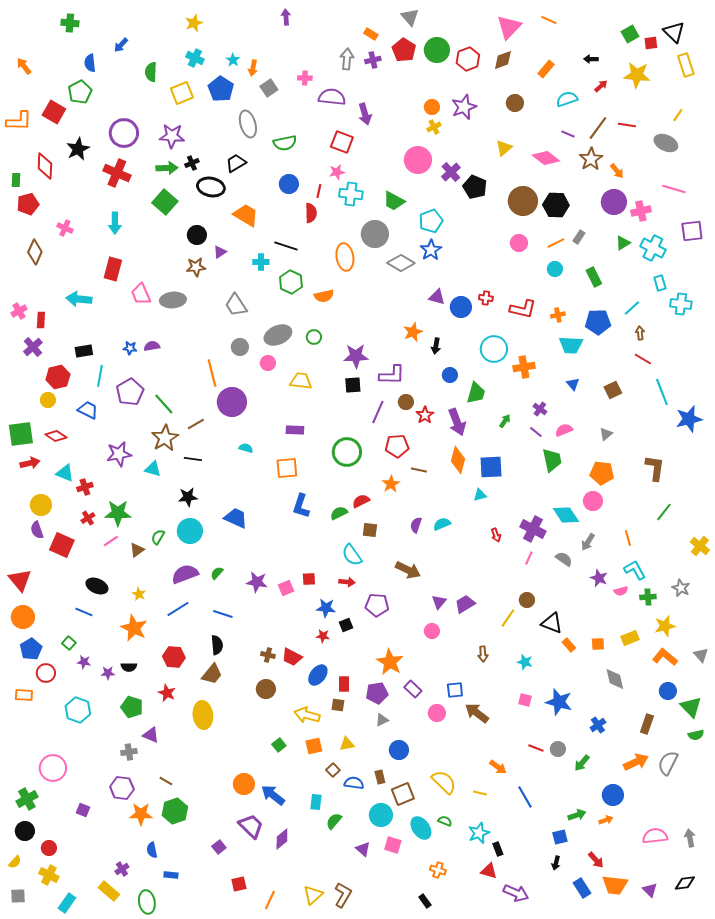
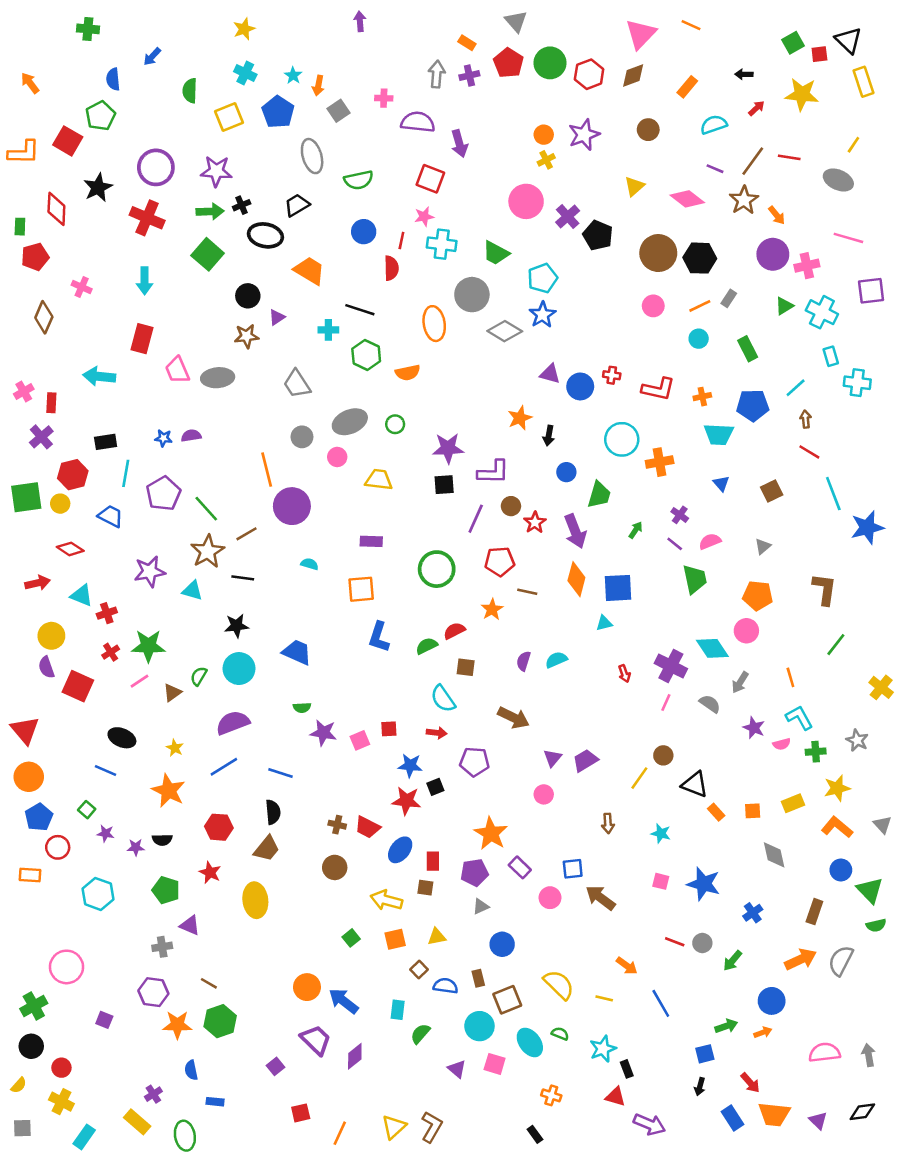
green square: (21, 434) -> (26, 497), moved
green semicircle: (217, 573) -> (302, 708), moved, turned -136
red star: (323, 636) -> (406, 801), size x1.6

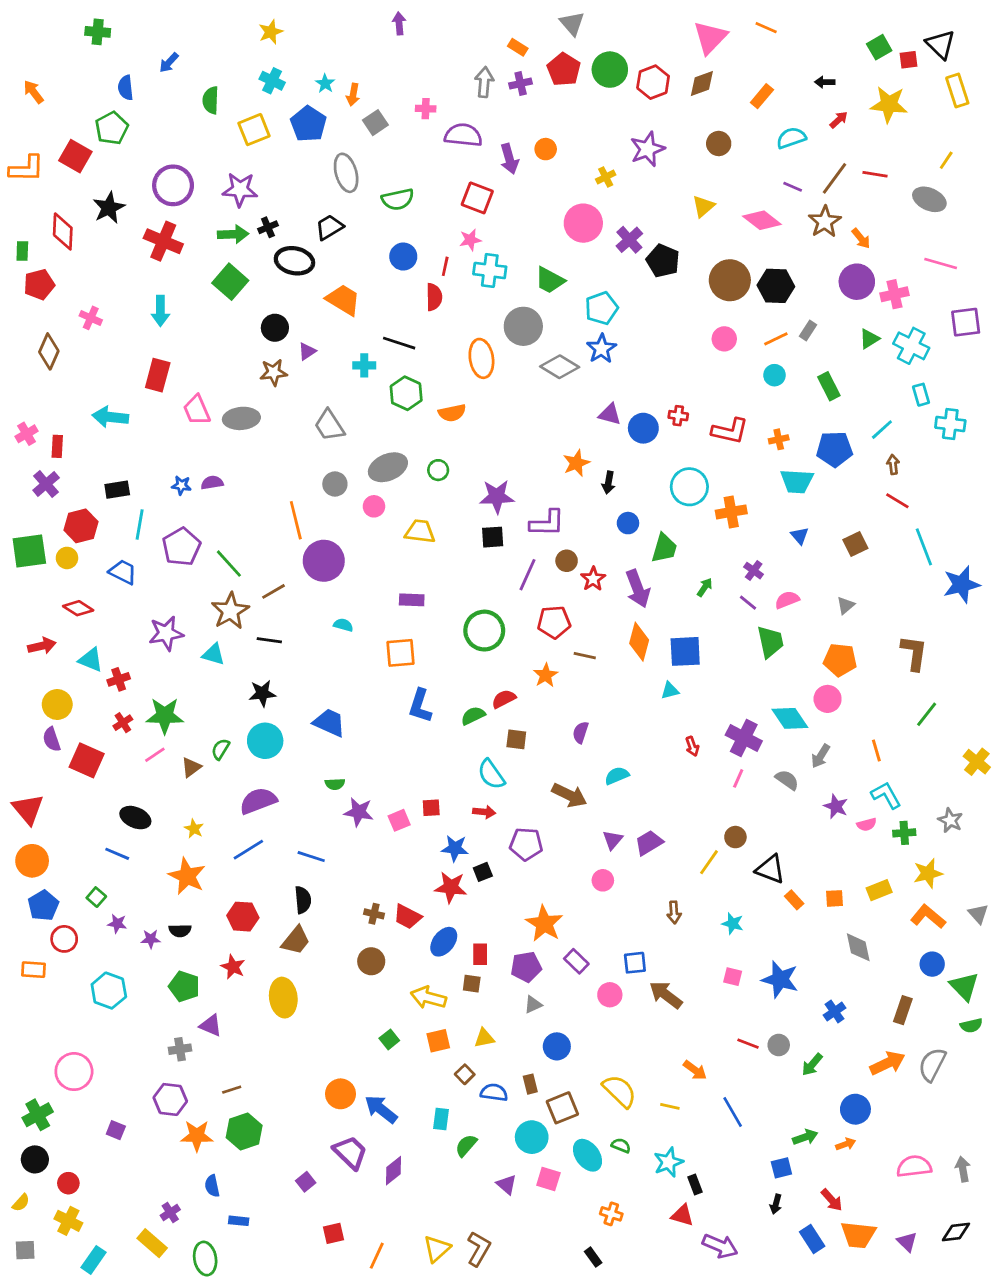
orange circle: (544, 135) -> (546, 149), moved
cyan semicircle: (556, 660) -> (617, 776), moved
brown line: (209, 983) -> (232, 1090), turned -48

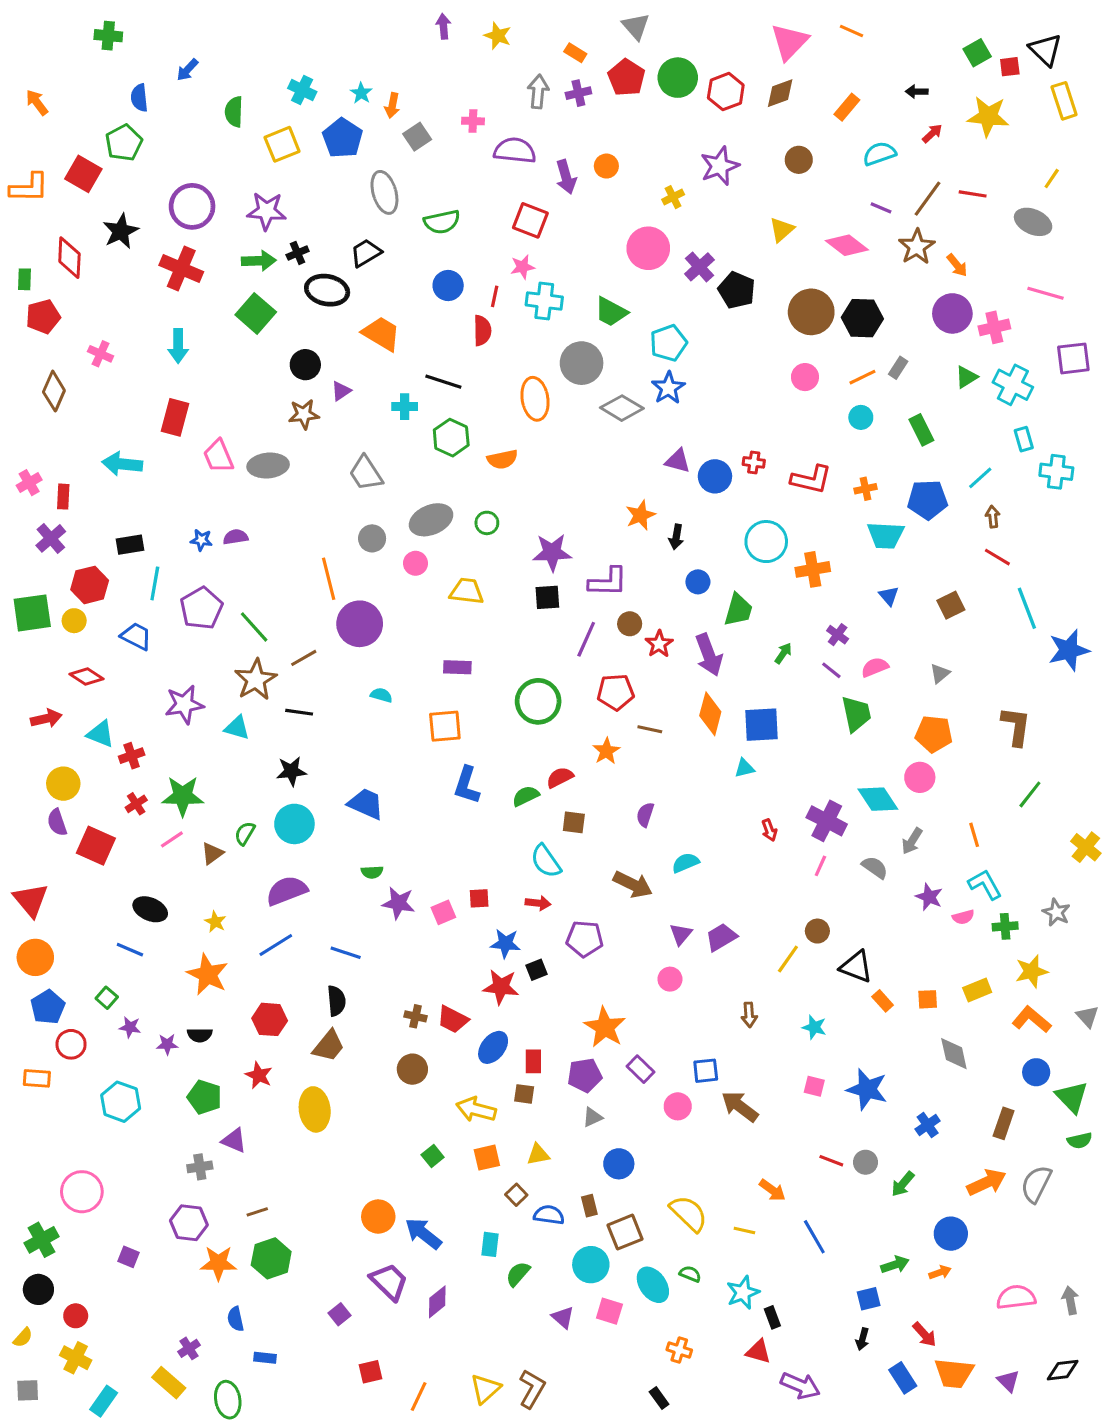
yellow star: (271, 32) -> (498, 36), moved, turned -30

